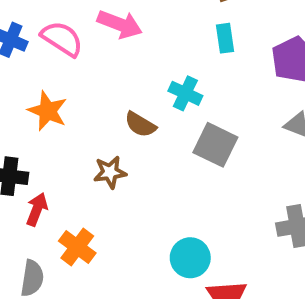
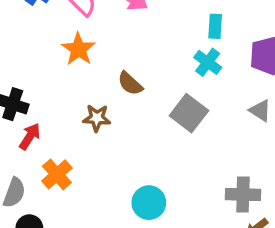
cyan cross: (185, 93) -> (208, 62), moved
orange star: (48, 111) -> (78, 49), moved

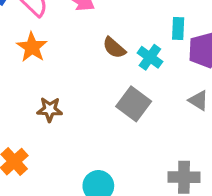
cyan rectangle: (215, 26) -> (178, 29), moved
brown semicircle: (130, 84) -> (114, 48), moved

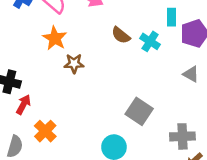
gray square: (134, 104) -> (139, 111), moved
brown star: (50, 110) -> (74, 64), moved

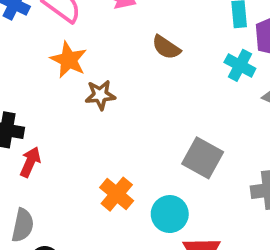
cyan cross: (150, 41) -> (240, 65), moved
orange cross: (45, 131) -> (117, 194), moved

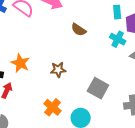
orange star: (69, 60) -> (20, 63), moved
brown star: (100, 95) -> (58, 70), moved

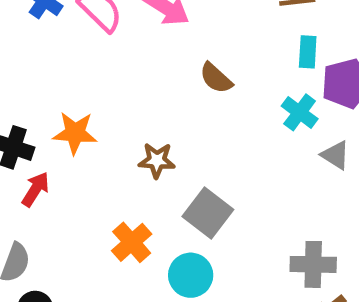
orange star: (20, 63) -> (75, 133), turned -30
gray square: (98, 88) -> (208, 213), moved

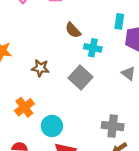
cyan cross: (300, 112) -> (93, 48), moved, turned -30
gray square: (208, 213) -> (81, 77), moved

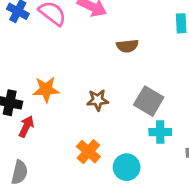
brown semicircle: (73, 30) -> (127, 46), turned -42
cyan cross: (93, 48) -> (160, 132), moved

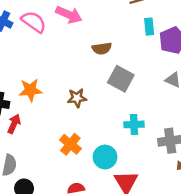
gray square: (149, 101) -> (121, 79), moved

